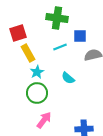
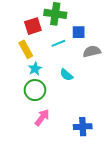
red square: (18, 33) -> (33, 26), moved

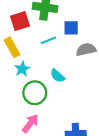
green circle: (35, 90) -> (35, 93), moved

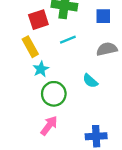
blue square: (71, 28) -> (103, 16), moved
cyan semicircle: (58, 76) -> (90, 81), moved

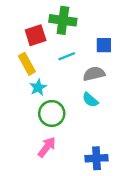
blue square: (103, 16) -> (104, 45), moved
gray semicircle: (107, 49) -> (94, 74), moved

